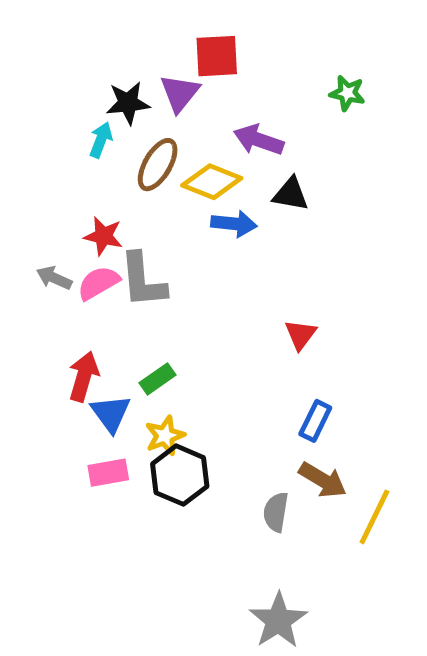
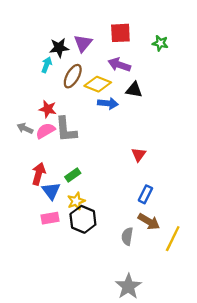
red square: (217, 56) -> (120, 33), moved

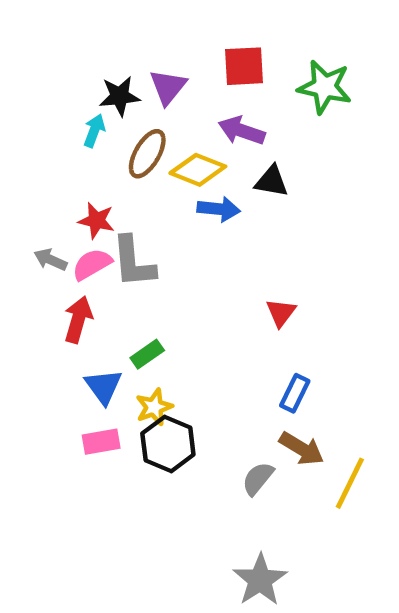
green star: (160, 43) -> (325, 87), size x1.6
red arrow: (39, 174) -> (78, 320), moved
gray semicircle: (127, 236) -> (258, 479), turned 30

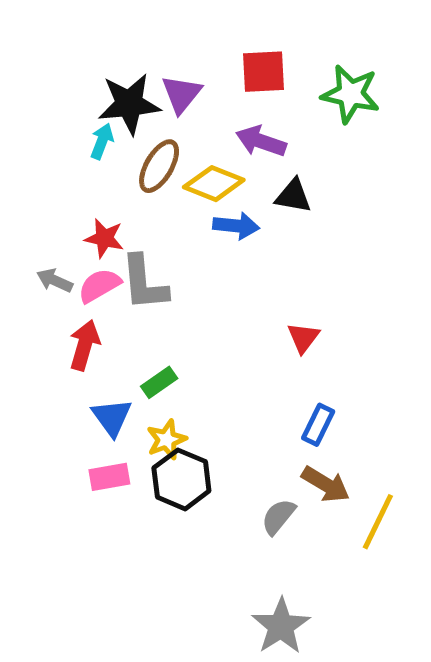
black star: (120, 96) -> (129, 104), size x1.4

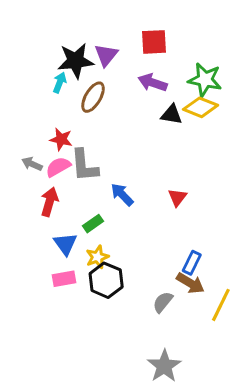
green star: (351, 94) -> (205, 80), moved
yellow diamond: (214, 184) -> (201, 107), moved
blue arrow: (236, 226) -> (122, 194), moved, turned -140
blue rectangle: (318, 425) -> (192, 263), moved

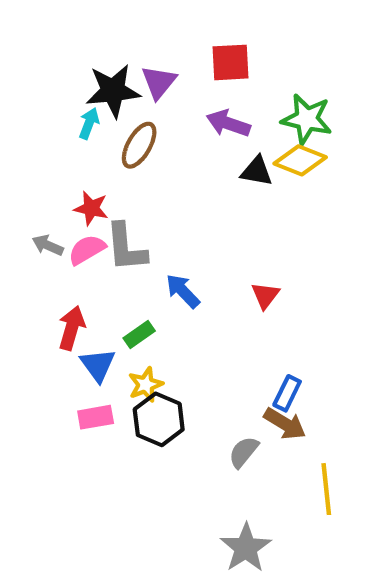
red arrow: (49, 202) -> (72, 328), moved
yellow line: (221, 305) -> (326, 489), moved, turned -32

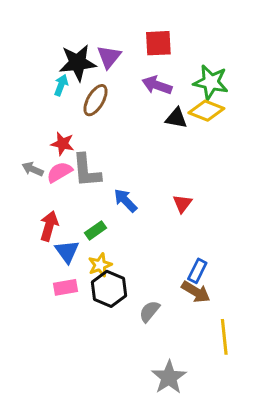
gray semicircle: (244, 452) -> (149, 311), moved

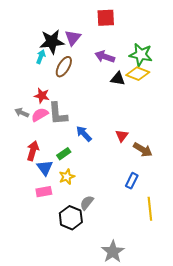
red square: (158, 43) -> (106, 18), moved
black hexagon: (109, 289) -> (71, 218), moved
brown arrow: (196, 292) -> (143, 150), moved
gray semicircle: (149, 311) -> (87, 203), moved
yellow line: (224, 337) -> (150, 209), moved

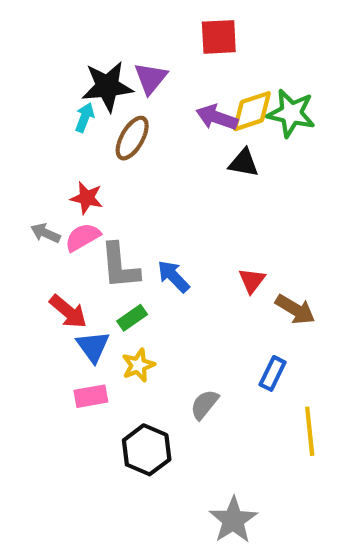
yellow diamond: (138, 74) -> (252, 111), moved, turned -40
gray L-shape: (58, 114) -> (120, 266), moved
red arrow: (33, 151) -> (68, 312), turned 114
gray semicircle: (87, 203) -> (204, 404), moved

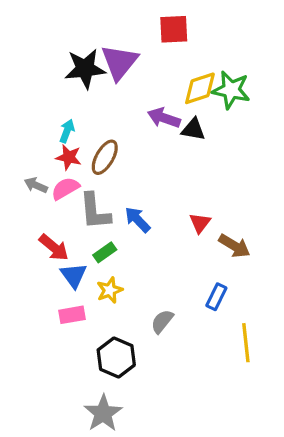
purple triangle: (151, 78) -> (120, 62), size x1.4
cyan arrow: (85, 117) -> (67, 131), moved
purple arrow: (217, 117) -> (164, 118), moved
brown ellipse: (132, 138) -> (105, 157), moved
gray star: (233, 520) -> (103, 413), moved

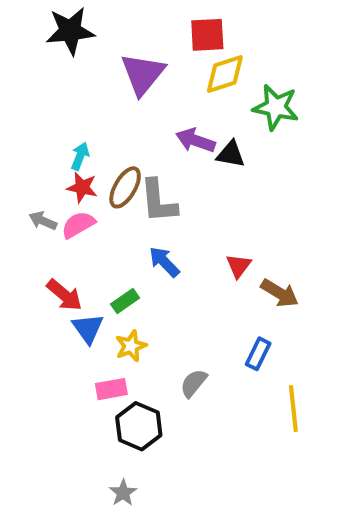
black star: (85, 69) -> (70, 31), moved
yellow diamond: (200, 88) -> (225, 74), moved
gray L-shape: (95, 211) -> (158, 201), moved
pink rectangle: (72, 315) -> (111, 389), moved
gray star: (103, 413) -> (123, 493), size x0.6

